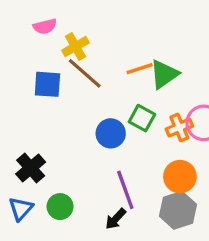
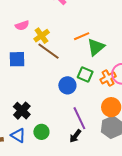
orange line: (140, 69) -> (82, 36), moved
blue square: (47, 84) -> (17, 59), moved
blue triangle: (21, 209) -> (18, 135), turned -35

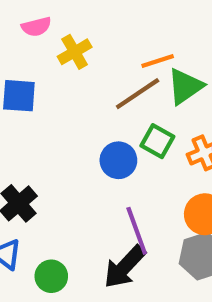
brown line: (49, 51) -> (138, 94), moved, turned -75
green circle: (41, 132) -> (51, 276), moved
black arrow: (75, 136) -> (125, 267), size x1.6

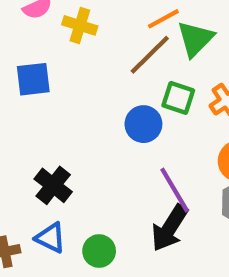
yellow cross: (75, 52) -> (80, 25), turned -32

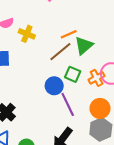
purple line: (175, 190) -> (68, 104), moved

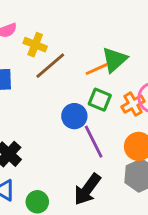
orange line: (69, 34) -> (97, 69), moved
brown line: (60, 52) -> (50, 66), moved

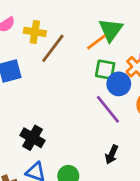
blue circle: (74, 116) -> (119, 84), moved
black arrow: (87, 189) -> (112, 154), size x0.6

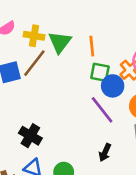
green triangle: (111, 30) -> (60, 42), moved
orange line: (96, 42) -> (92, 46), turned -60
brown line: (53, 48) -> (34, 63), moved

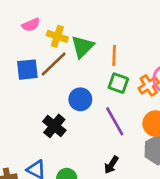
blue circle: (113, 86) -> (80, 99), moved
black cross: (30, 136) -> (54, 126), moved

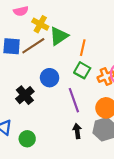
black arrow: (111, 165) -> (77, 131), moved, turned 128

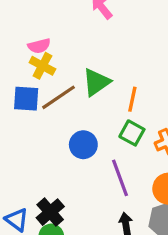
yellow cross: (40, 24) -> (42, 66), moved
black cross: (25, 95) -> (50, 212), moved

